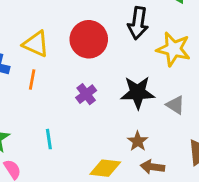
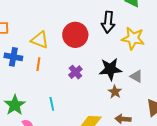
brown star: (138, 141) -> (115, 92), moved

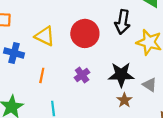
orange line: (38, 64) -> (42, 75), moved

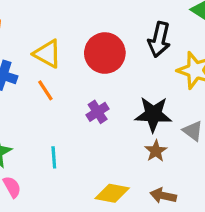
orange line: (42, 75) -> (45, 90), moved, turned -48

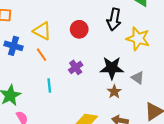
red circle: (105, 53) -> (79, 29), size x0.7
cyan line: (54, 157) -> (49, 85), moved

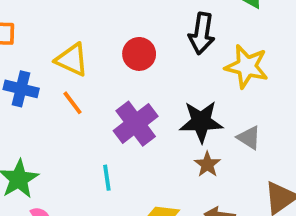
purple cross: (76, 67) -> (136, 124), size x1.6
cyan line: (49, 85) -> (107, 178), moved

